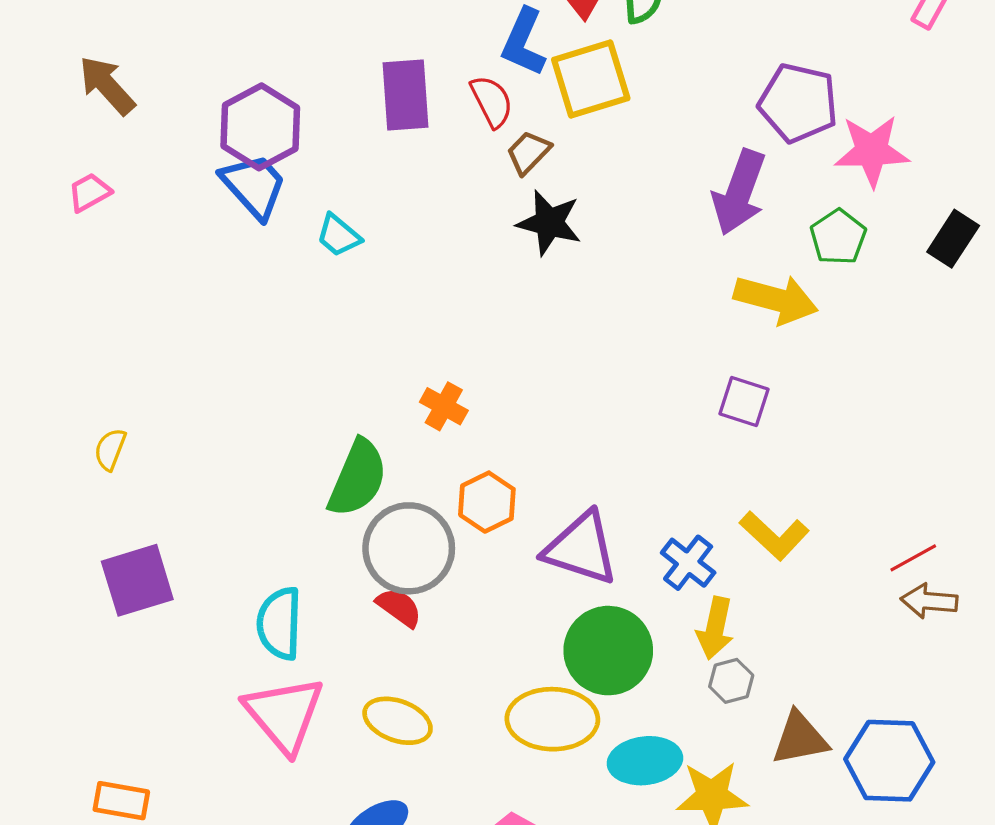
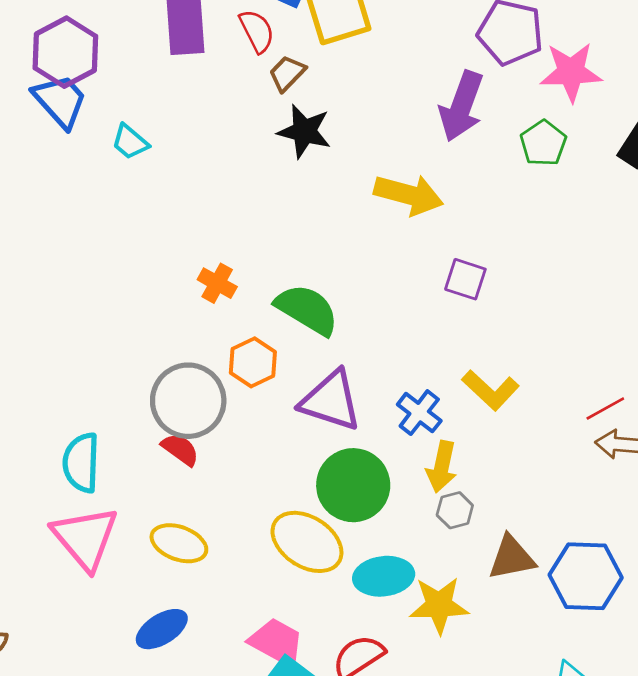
yellow arrow: (776, 299) -> (409, 195), moved
green semicircle: (358, 478) -> (307, 310), moved, turned -82
yellow ellipse: (552, 719) -> (307, 542), turned 32

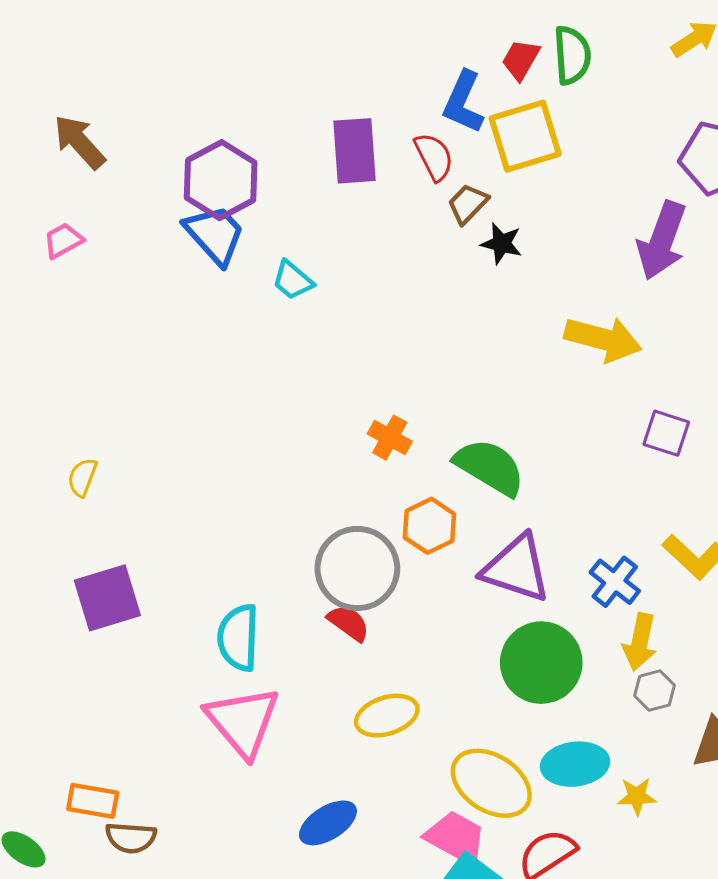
black star: (304, 131) -> (502, 243), moved, size x0.7
yellow ellipse: (307, 542) -> (491, 783), moved
yellow ellipse: (179, 543) -> (387, 716), moved, turned -38
yellow star: (439, 605) -> (637, 796), size x0.6

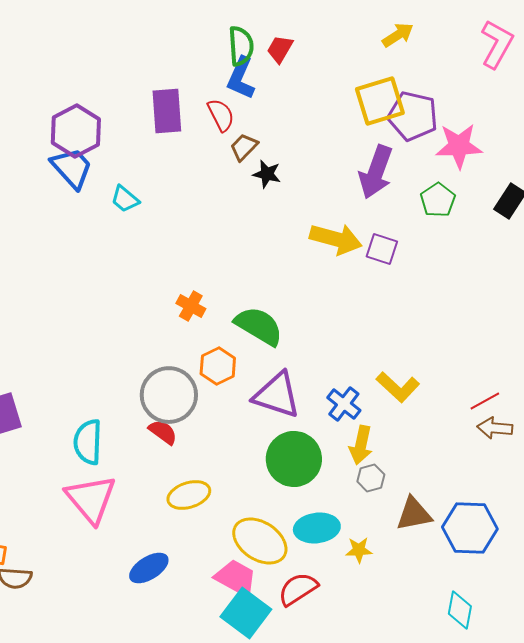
green semicircle: (572, 55) -> (241, 46), moved
yellow square: (525, 136) -> (380, 101), moved
purple square: (666, 433) -> (382, 249), moved

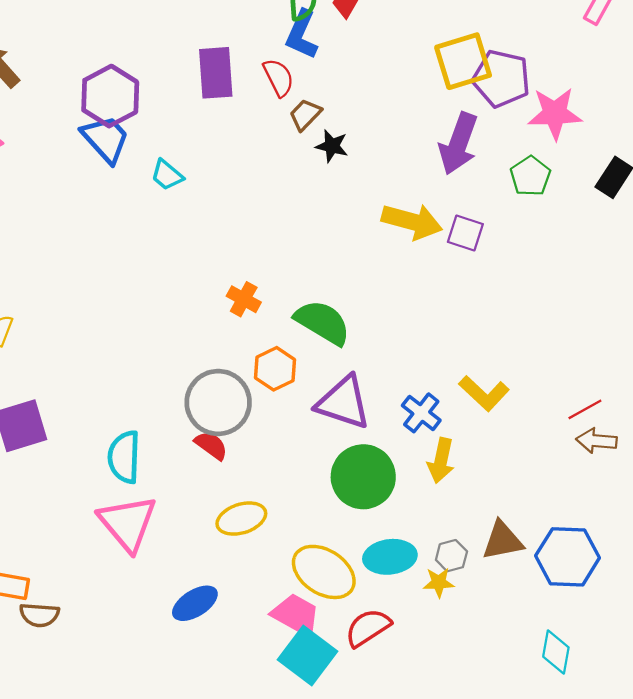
gray hexagon: (371, 478) -> (451, 556), moved

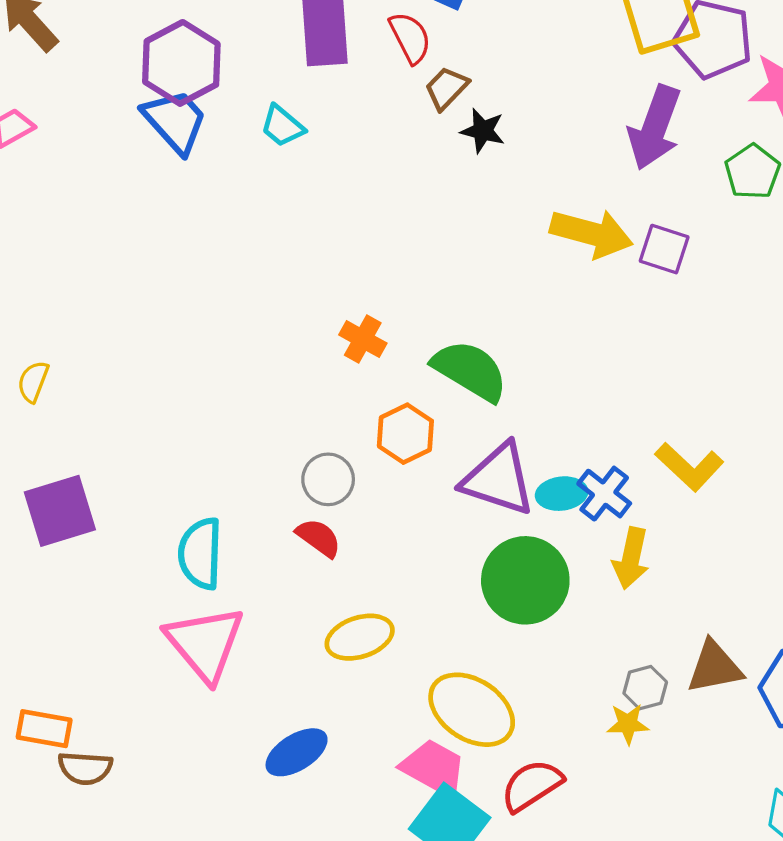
cyan trapezoid: (167, 175) -> (282, 126), moved
gray circle: (218, 402) -> (328, 479), size x0.6
cyan ellipse: (390, 557) -> (562, 494), moved, size x0.7

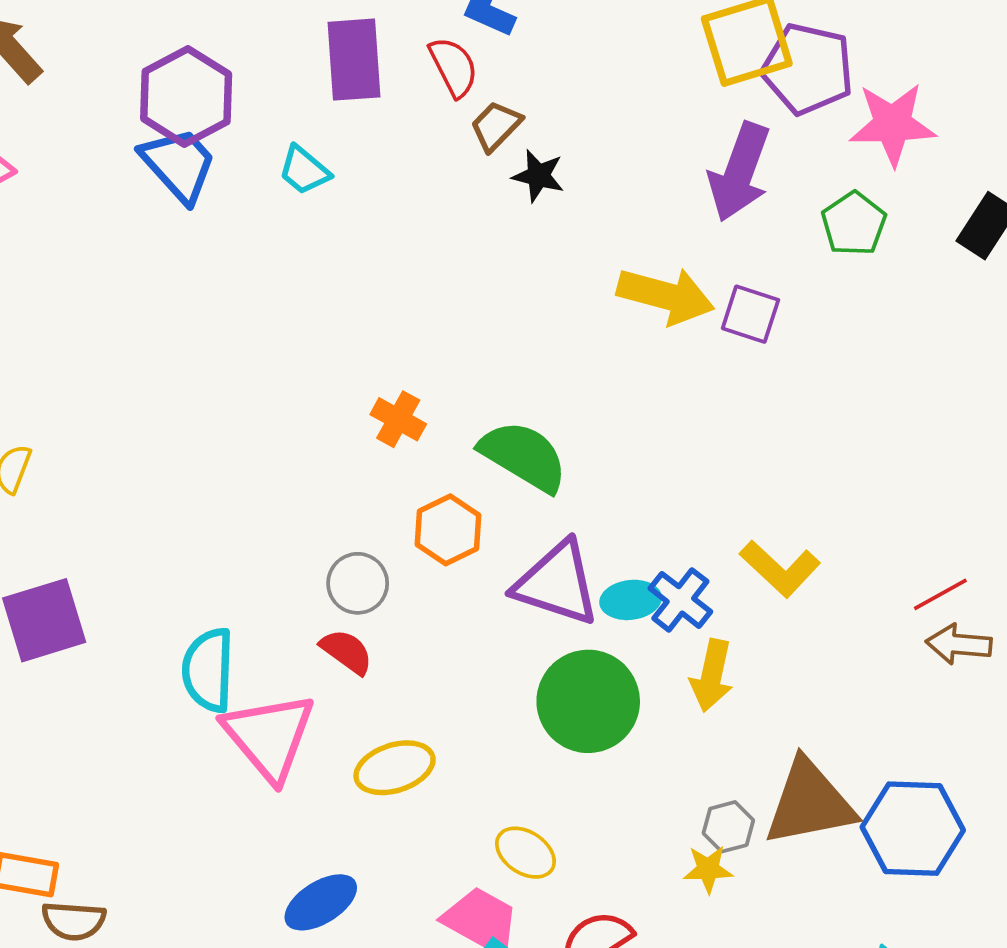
pink triangle: (205, 643) -> (269, 736), moved
brown triangle: (715, 667) -> (809, 803), size x1.4
yellow ellipse: (472, 710) -> (525, 853), size x0.6

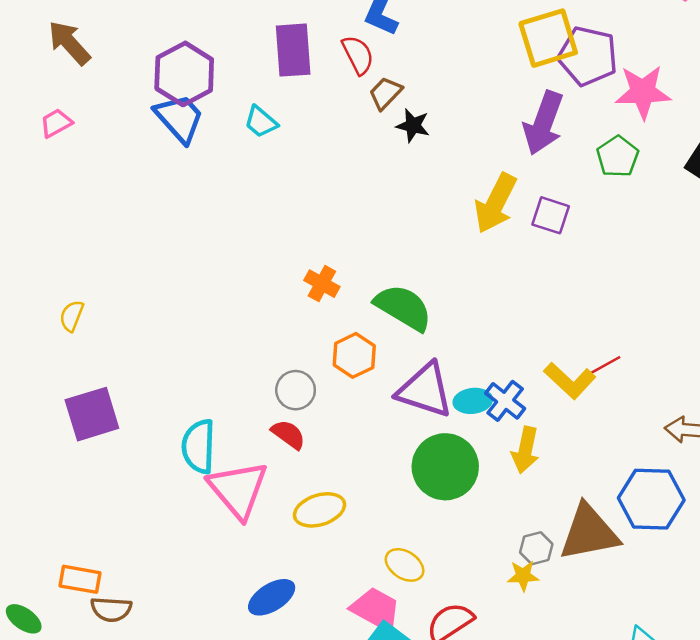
yellow arrow: (666, 296) -> (496, 203), turned 102
red line: (940, 594) -> (603, 366), moved
blue hexagon: (913, 829) -> (651, 499), moved

